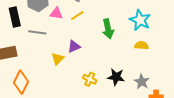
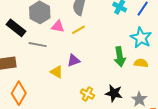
black rectangle: (15, 17) -> (16, 28), turned -42
green arrow: (108, 29) -> (120, 57), moved
yellow triangle: (58, 59) -> (57, 72), turned -48

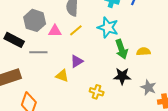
cyan star: (141, 38) -> (108, 27), moved
black star: (114, 93) -> (122, 76), moved

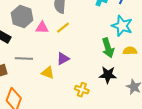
cyan star: (108, 27) -> (122, 26), moved
gray line: (38, 52) -> (24, 58), moved

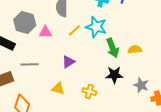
cyan star: (122, 26) -> (96, 27), moved
yellow line: (63, 28) -> (74, 30), moved
yellow triangle: (48, 73) -> (58, 89), moved

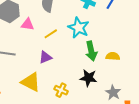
yellow line: (74, 30) -> (51, 34), moved
yellow triangle: (58, 89) -> (31, 82), size x1.5

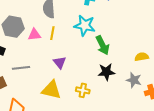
yellow line: (51, 34) -> (52, 33), moved, turned -32
yellow semicircle: (113, 56) -> (142, 57), moved
purple triangle: (45, 57) -> (60, 62), turned -32

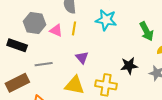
pink triangle: (34, 35) -> (56, 30), turned 32
green arrow: (103, 45) -> (147, 31), moved
yellow cross: (83, 90) -> (106, 85), size x1.5

